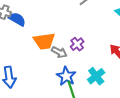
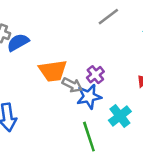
blue semicircle: (17, 19) -> (18, 42), turned -60
blue star: (66, 76) -> (89, 97), moved, turned 30

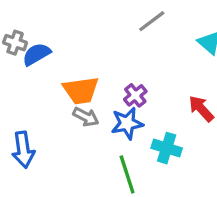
gray arrow: (72, 85) -> (86, 117), moved
cyan cross: (120, 116) -> (167, 148), turned -35

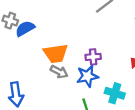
purple cross: (135, 95) -> (93, 57), turned 35

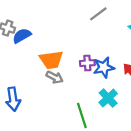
blue star: (87, 76) -> (104, 67), moved
cyan cross: (115, 93) -> (108, 98), turned 30

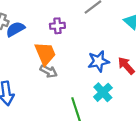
orange trapezoid: (51, 60) -> (45, 54), turned -105
purple cross: (87, 63) -> (57, 26), moved

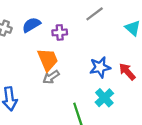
blue semicircle: (15, 29) -> (31, 25), moved
gray arrow: (49, 71) -> (51, 77), turned 119

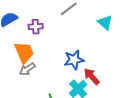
red arrow: (127, 72) -> (92, 76), moved

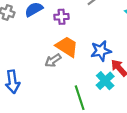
orange trapezoid: (24, 53) -> (67, 47), moved, turned -35

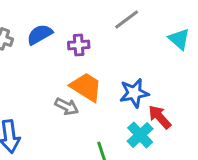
gray arrow: (53, 60) -> (67, 106), turned -119

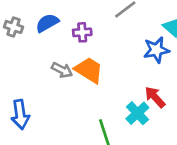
blue star: (134, 93) -> (156, 50), moved
gray arrow: (67, 106) -> (62, 70), moved

